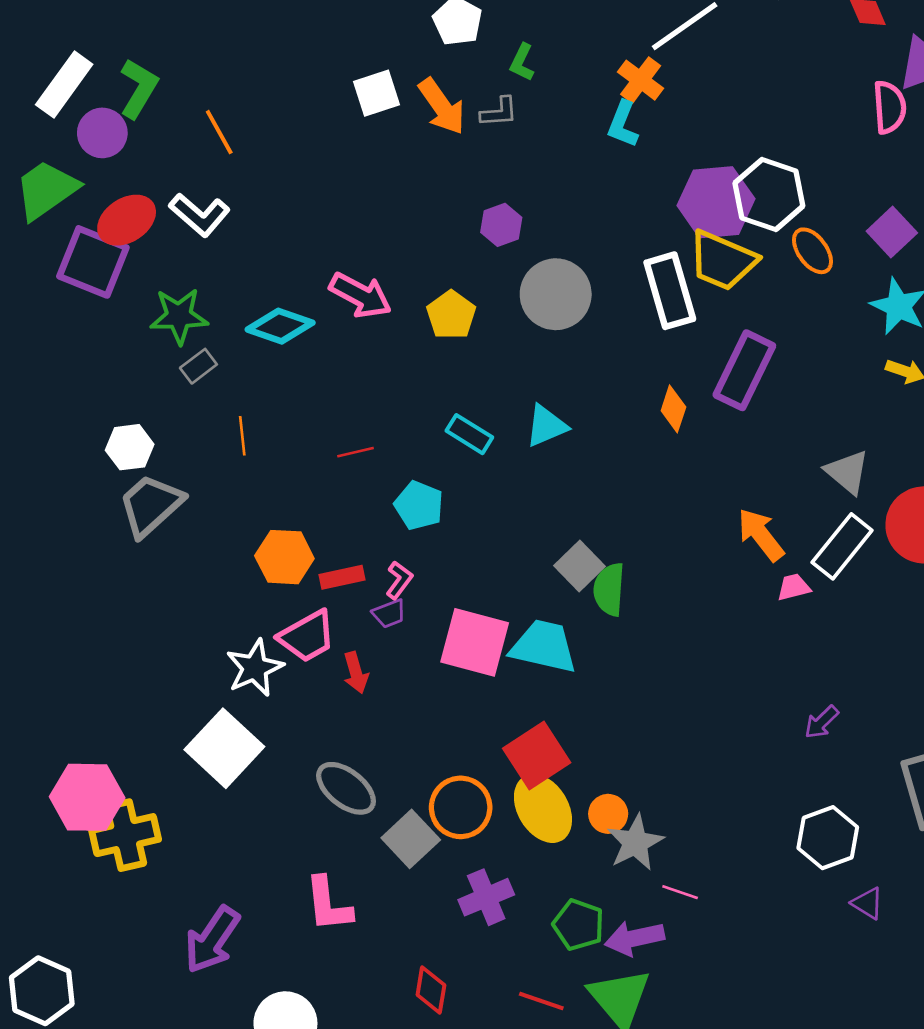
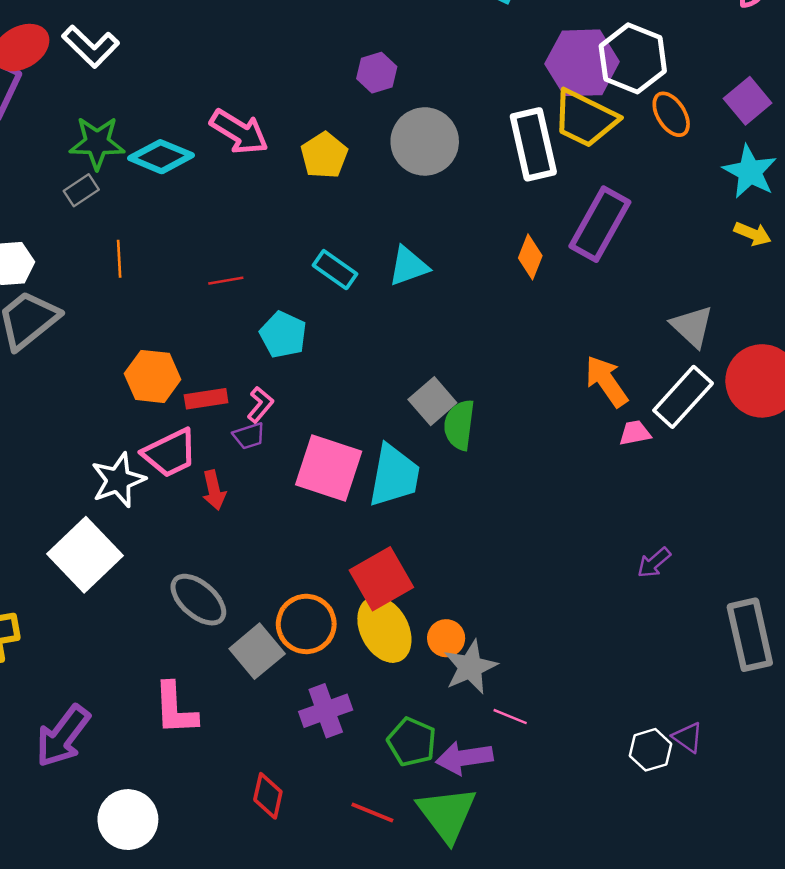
green star: (179, 316) -> (97, 143), moved
cyan trapezoid: (544, 646) -> (394, 476), turned 84
white hexagon: (828, 838) -> (651, 750), moved, size x0.7

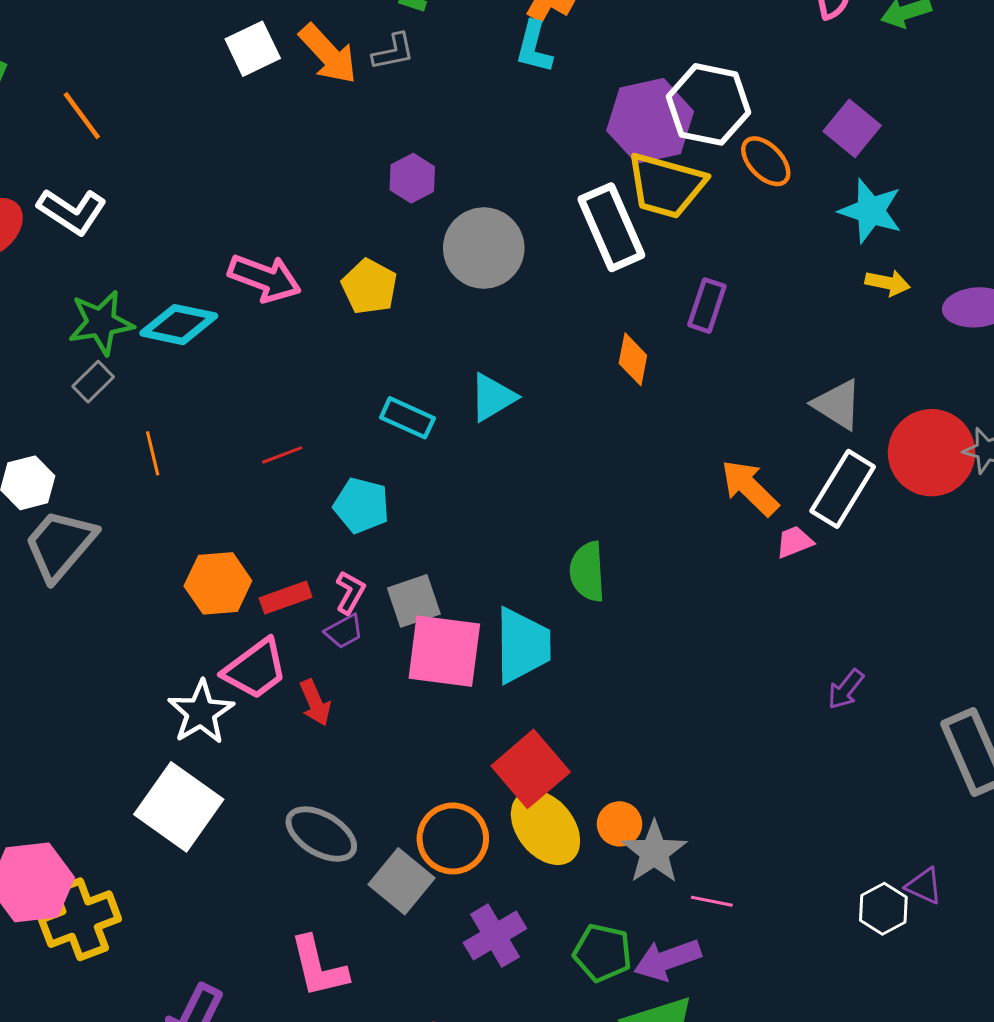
purple rectangle: (600, 224) -> (707, 306), size x0.6
gray square: (432, 401) -> (414, 601), moved, turned 33

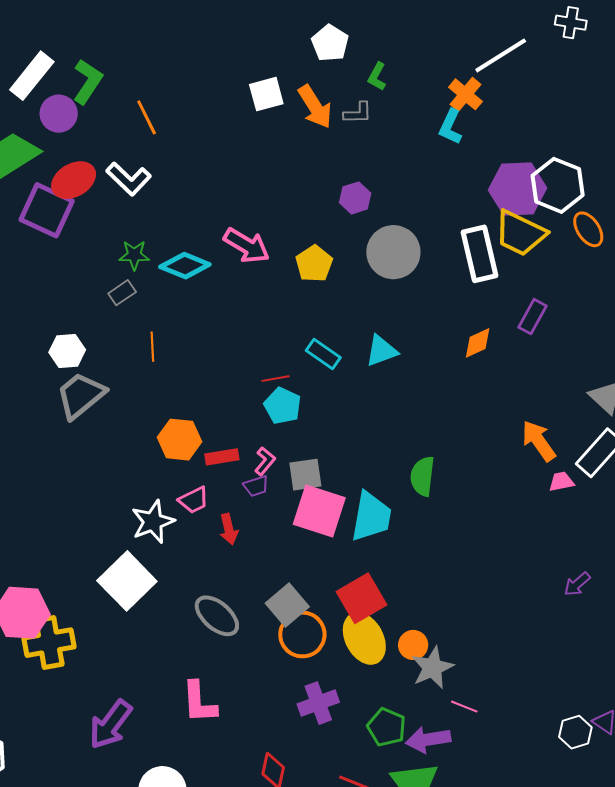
green star: (101, 323) -> (134, 255), size x0.7
orange diamond: (633, 359) -> (478, 343), turned 44
red line: (282, 455) -> (275, 379), moved
pink trapezoid: (255, 669) -> (194, 500), size x0.7
gray square: (401, 881) -> (287, 605), moved

